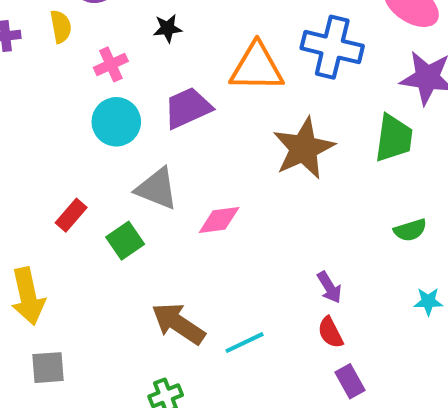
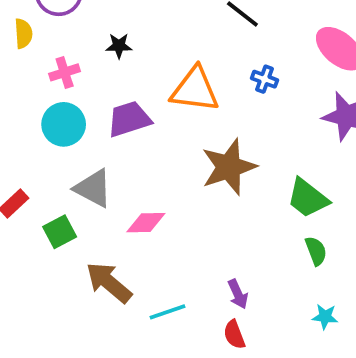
blue cross: (332, 47) -> (264, 79), size x0.5
green trapezoid: (394, 138) -> (308, 198), moved, turned 114
green semicircle: (410, 230) -> (316, 251), turned -100
brown arrow: (178, 324) -> (109, 283), moved
cyan line: (244, 343) -> (168, 312), moved

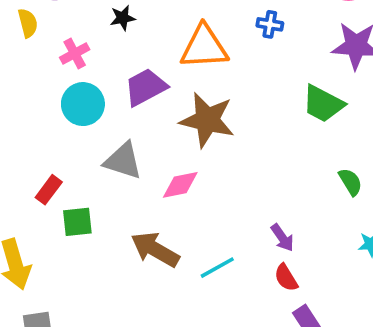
brown star: (229, 167) -> (207, 120), moved, turned -30
green trapezoid: (308, 198) -> (323, 104), moved
green square: (60, 232) -> (77, 222), moved, turned 32

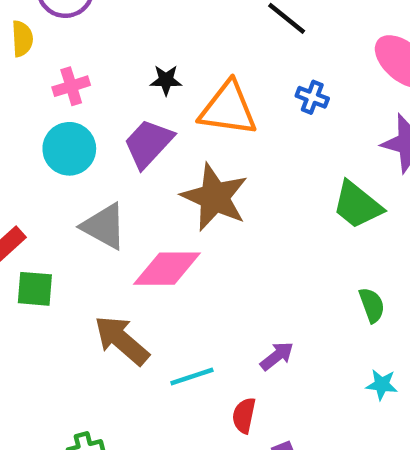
black star: (123, 18) -> (166, 80), moved
purple trapezoid: (146, 87) -> (148, 143), turned -30
pink diamond: (180, 185) -> (167, 269), size x1.4
purple arrow: (282, 238) -> (277, 356), turned -104
red semicircle: (286, 278) -> (244, 415), moved, turned 32

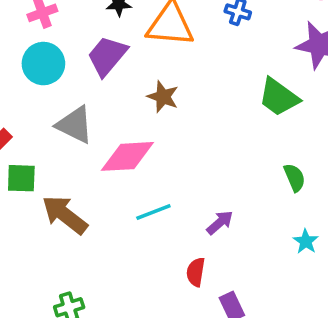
brown star: (215, 197) -> (163, 97), size x0.6
brown arrow: (122, 340) -> (65, 215), moved
cyan line: (192, 377) -> (153, 212), moved
cyan star: (382, 385) -> (306, 241), turned 30

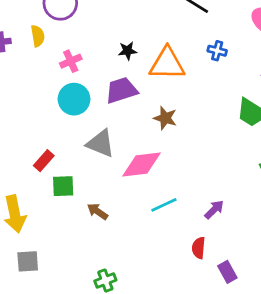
purple trapezoid: (107, 56) -> (121, 90), turned 36
brown arrow: (65, 215) -> (97, 211), size x0.6

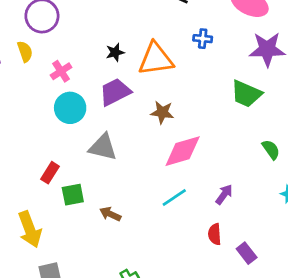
pink diamond: (142, 165) -> (183, 151), moved

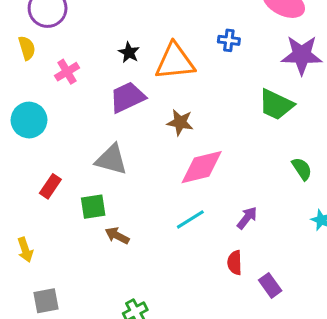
black star: (115, 52) -> (129, 52), turned -30
cyan circle: (70, 108) -> (29, 120), moved
green square: (73, 195) -> (93, 207), moved
yellow arrow: (30, 229) -> (25, 250), size x0.6

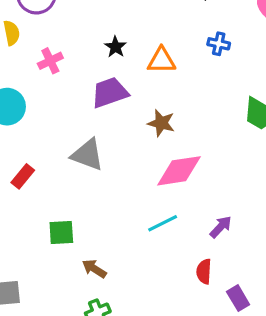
orange triangle: (175, 62) -> (161, 60), size x0.7
green square: (93, 207) -> (61, 233), moved
brown arrow: (117, 236) -> (94, 269), moved

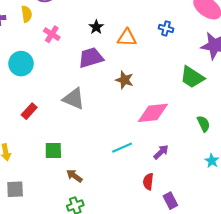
pink cross: (50, 61) -> (52, 34), turned -35
pink diamond: (179, 171) -> (153, 113), moved

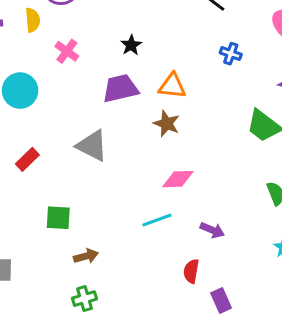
orange triangle: (127, 38) -> (172, 86), moved
pink diamond: (153, 113) -> (178, 179), moved, size x0.7
purple arrow: (161, 152) -> (212, 230), turned 63
brown arrow: (74, 176) -> (86, 256), turned 126

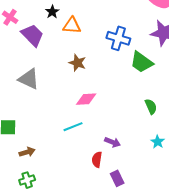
blue cross: (231, 54) -> (118, 38), moved, size x1.6
orange triangle: (172, 86) -> (72, 26), moved
purple trapezoid: (120, 88) -> (32, 35), moved, turned 60
purple arrow: (212, 230) -> (113, 142), moved

